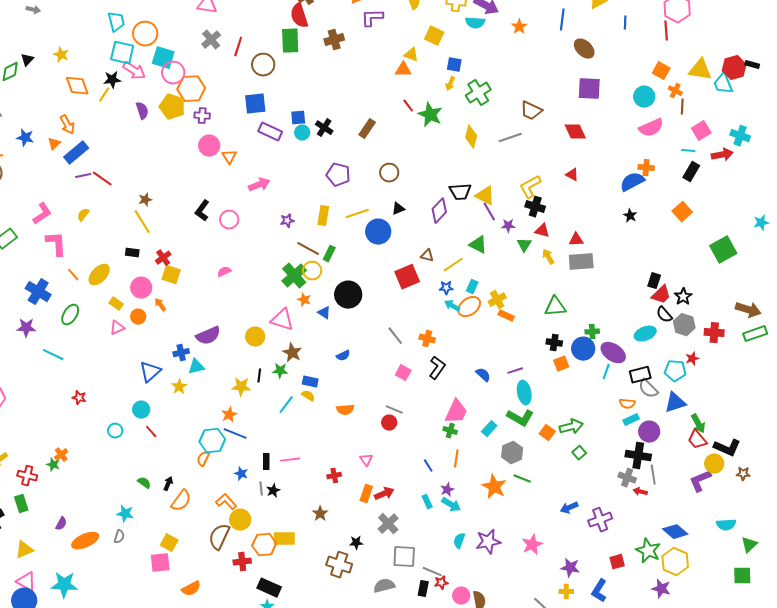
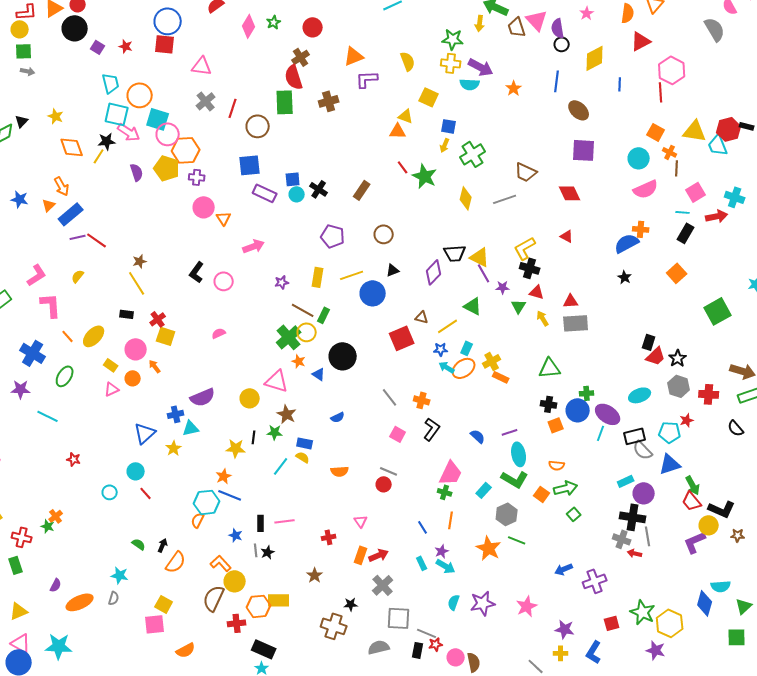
black semicircle: (664, 315) -> (736, 428), moved
orange semicircle: (627, 404) -> (557, 465), moved
blue diamond: (675, 532) -> (705, 603), moved, turned 65

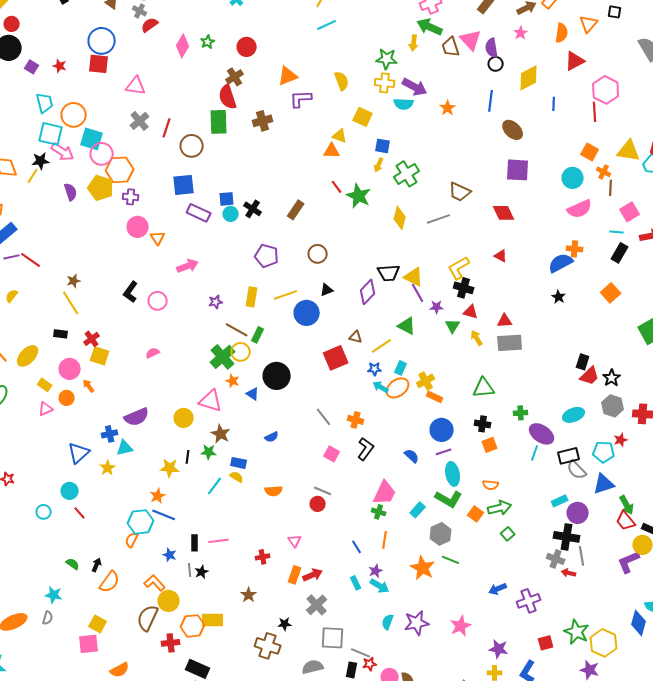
blue circle: (578, 410) -> (442, 430), moved

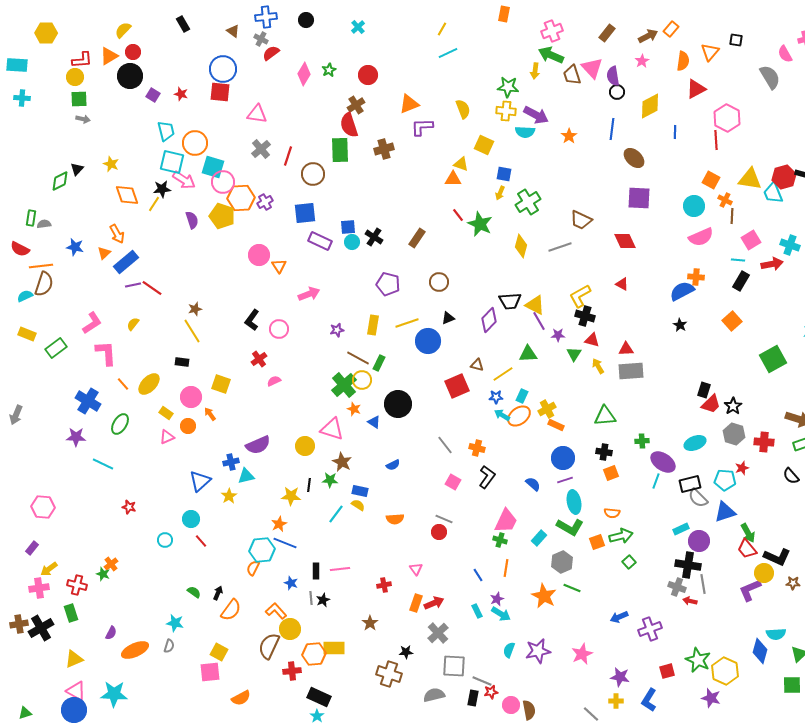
purple cross: (131, 197) -> (265, 202), moved, turned -35
green triangle: (407, 326) -> (528, 354), turned -30
red cross: (92, 339) -> (259, 359), moved
orange square: (476, 514) -> (597, 542), turned 35

